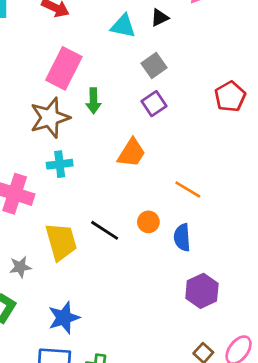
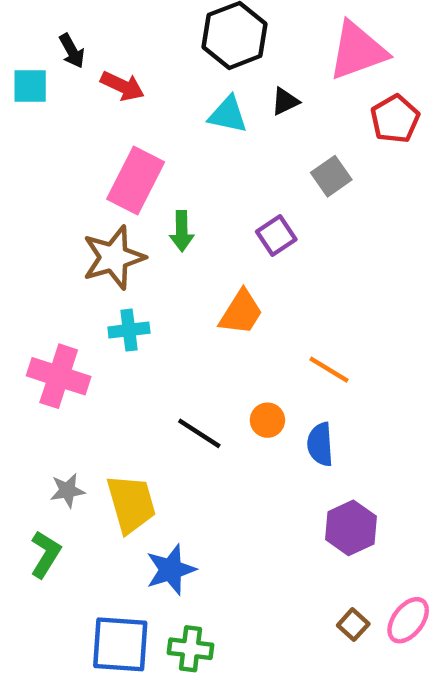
gray square: (154, 66) -> (331, 176), moved
red pentagon: (230, 97) -> (395, 119), moved
yellow trapezoid: (61, 242) -> (131, 504), moved
blue star: (64, 318) -> (171, 570), moved

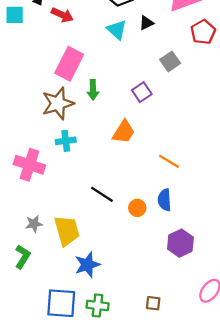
cyan triangle: (228, 115) -> (117, 30), turned 30
orange circle: (267, 420) -> (137, 208), moved
brown square: (353, 625) -> (153, 303), moved, turned -35

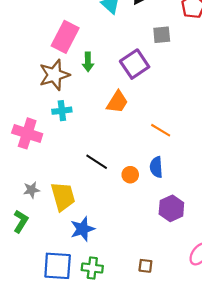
gray square: (170, 61) -> (162, 35), turned 30
purple square: (142, 92) -> (135, 64), size x1.5

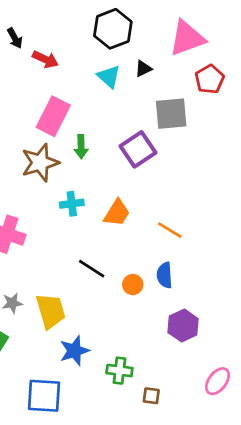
gray square: (162, 35) -> (171, 114), size x1.5
orange trapezoid: (117, 102) -> (117, 213), moved
cyan cross: (62, 111) -> (72, 204), moved
green cross: (92, 268) -> (119, 371), moved

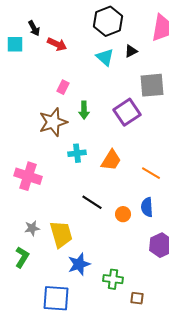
pink rectangle: (53, 116) -> (63, 87), size x0.5

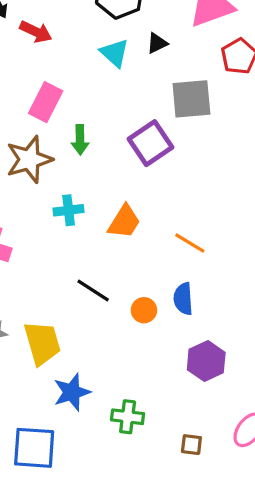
pink rectangle: (63, 87) -> (46, 102), size x1.6
brown square: (137, 298) -> (191, 445), moved

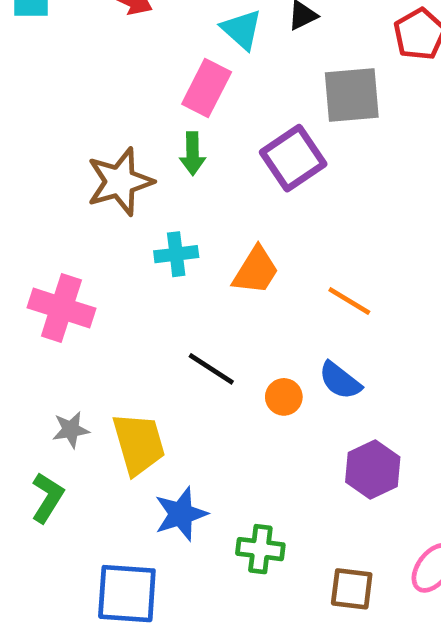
pink rectangle: (46, 102) -> (207, 88), moved
blue semicircle: (183, 299) -> (340, 381), turned -48
brown square: (191, 445) -> (352, 589), size x1.4

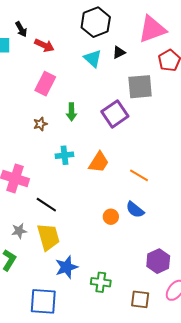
pink rectangle: (207, 88) -> (45, 84), moved
brown star: (120, 182) -> (40, 124), size x0.5
black line: (211, 369) -> (46, 205), moved
purple hexagon: (373, 469) -> (158, 261), moved

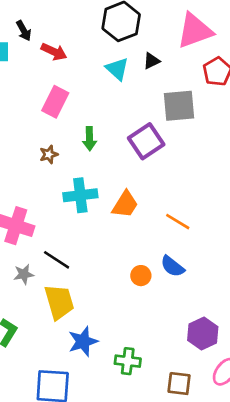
cyan cross: (64, 155) -> (80, 195), size x1.4
gray star: (19, 231) -> (24, 274), moved

